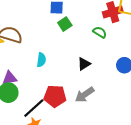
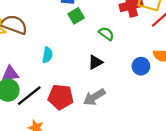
green semicircle: (100, 32) -> (106, 34), moved
black line: (34, 108) -> (29, 96), moved

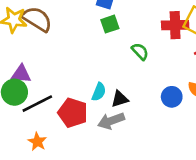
cyan semicircle: (47, 55) -> (99, 92), moved
black triangle: (95, 62) -> (120, 99), moved

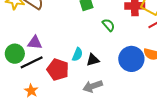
purple triangle: (21, 74) -> (35, 43), moved
blue circle: (172, 97) -> (131, 59), size x1.6
gray arrow: (111, 121) -> (93, 86), moved

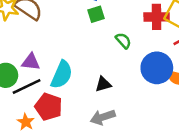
cyan semicircle: (77, 54) -> (62, 75), moved, size x1.6
blue circle: (131, 59) -> (157, 68), moved
red pentagon: (58, 70) -> (49, 107), moved

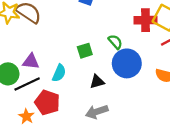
green square: (96, 14) -> (85, 51), moved
blue circle: (157, 68) -> (127, 63), moved
cyan semicircle: (62, 75) -> (59, 73), size x0.7

